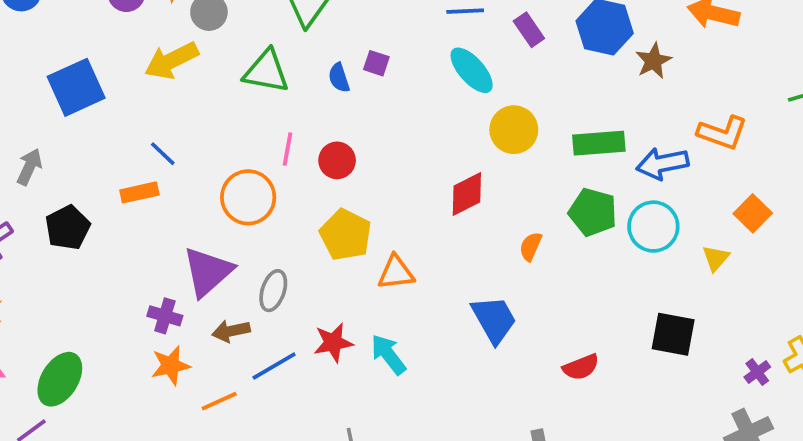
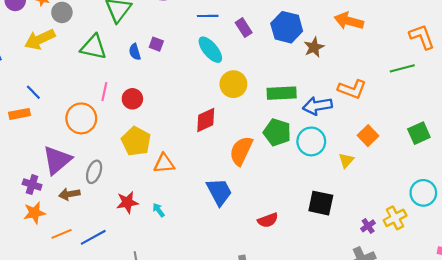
orange semicircle: (531, 246) -> (241, 151), size x1.8
cyan arrow: (388, 355) -> (159, 210), size x0.6
blue line: (274, 366) -> (93, 237), moved

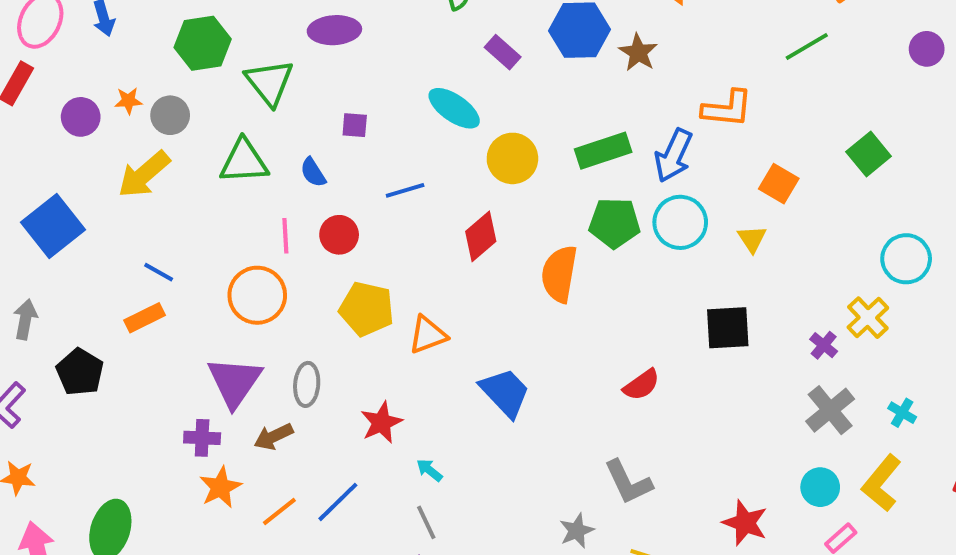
blue line: (208, 16) -> (405, 190), moved
blue semicircle: (135, 52) -> (313, 172), moved
blue arrow: (317, 106) -> (673, 155), turned -40
blue trapezoid: (219, 192) -> (505, 393), moved
cyan arrow: (159, 210) -> (429, 470), moved

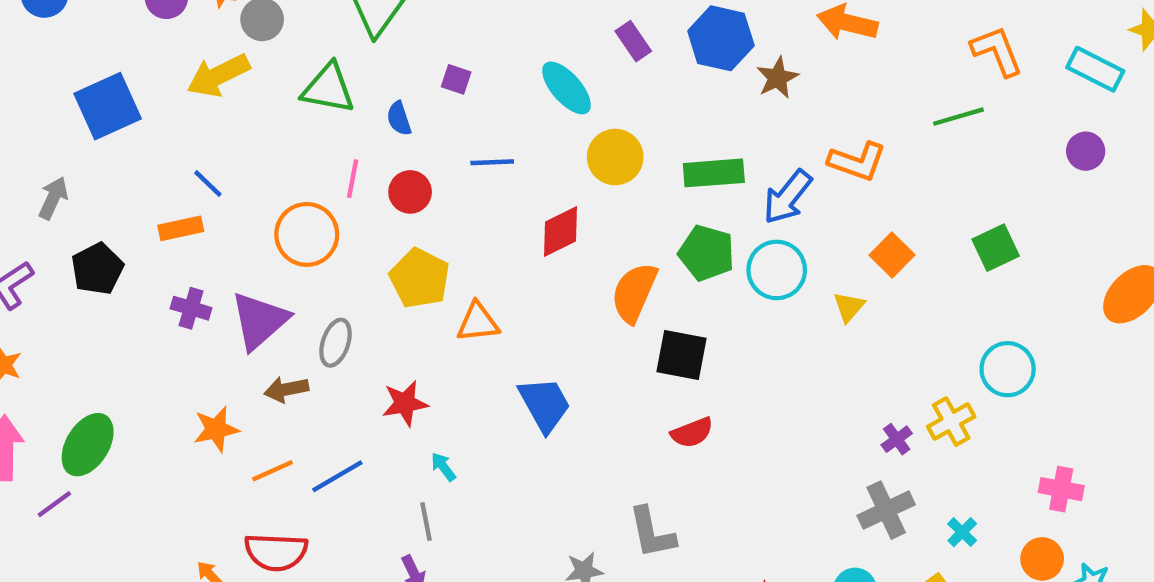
black square: (728, 328) -> (682, 355), moved
purple cross: (202, 438) -> (191, 308), moved

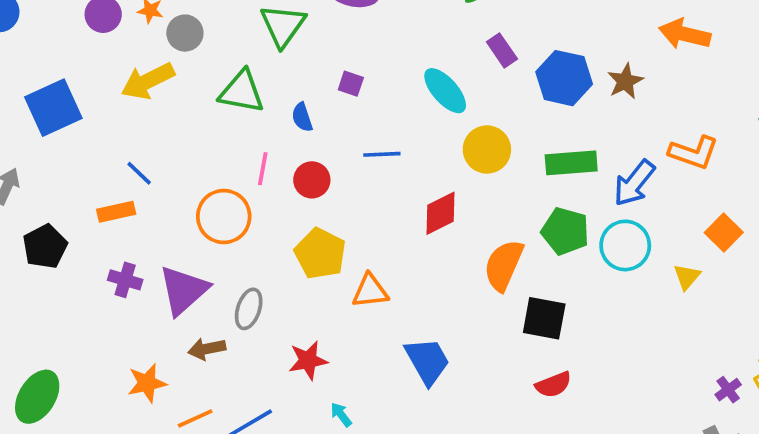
blue hexagon: (721, 38) -> (564, 78), moved

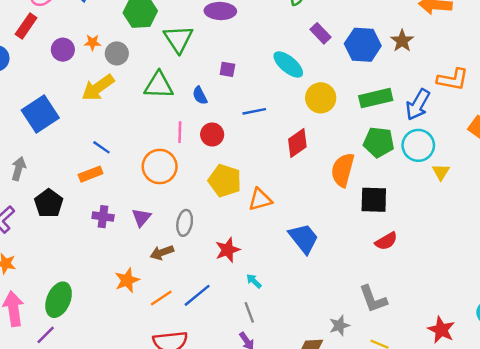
yellow triangle: (687, 277) -> (441, 172), moved
purple triangle: (184, 290) -> (141, 217), size x0.6

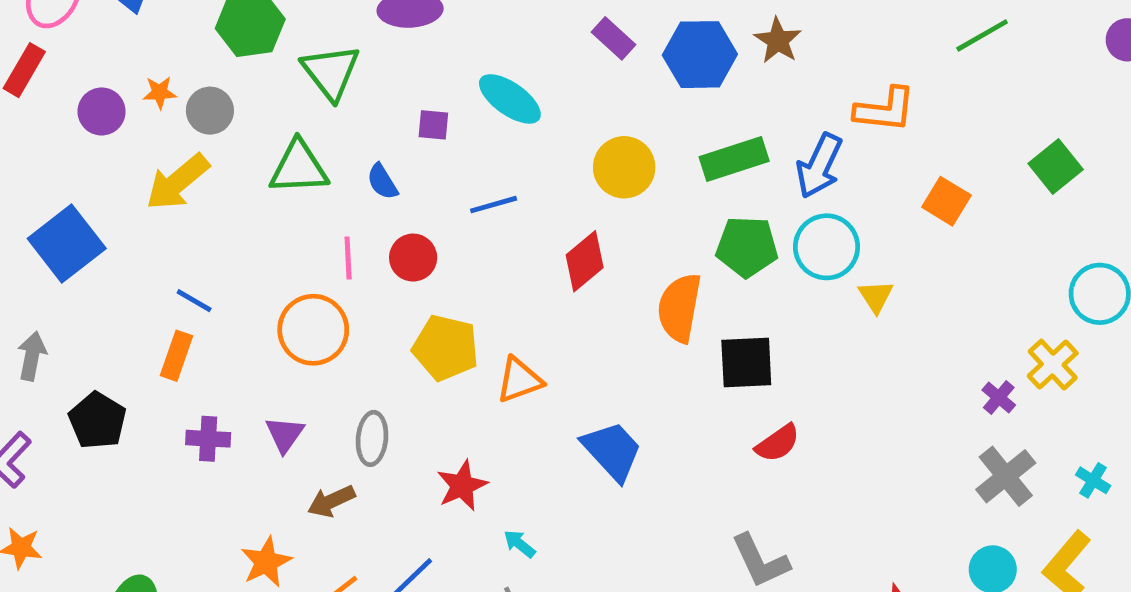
cyan ellipse: (288, 64) -> (510, 99), moved
orange rectangle: (91, 174) -> (176, 356), turned -45

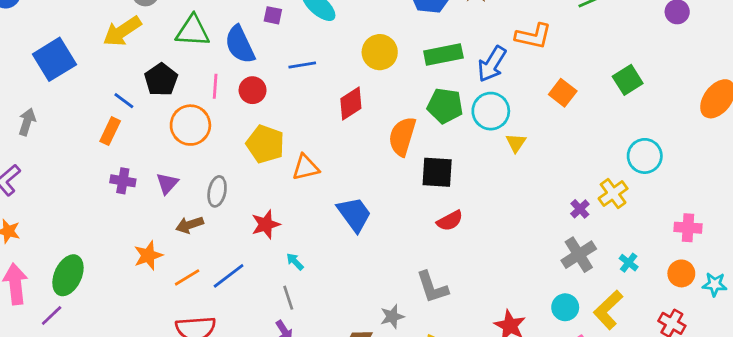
blue semicircle: (382, 182) -> (240, 45), size x1.8
black pentagon: (97, 421) -> (161, 80), moved

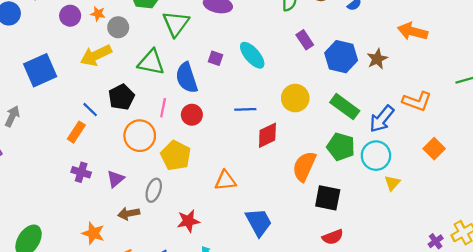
green rectangle: (443, 55) -> (345, 107), turned 40
blue line: (302, 65) -> (245, 109), moved
yellow pentagon: (265, 144) -> (176, 156), moved
orange star: (148, 255) -> (93, 233), turned 30

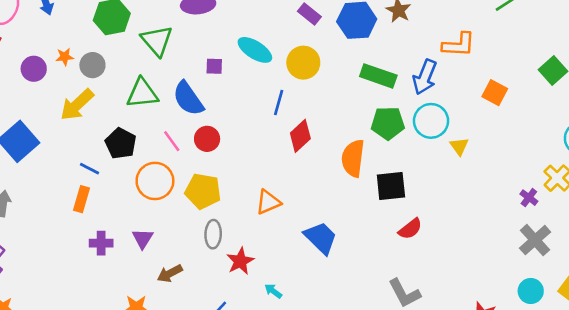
yellow circle: (295, 98) -> (303, 63), moved
pink line: (163, 108) -> (172, 141), turned -30
blue line: (245, 109) -> (279, 103), moved, turned -55
gray ellipse: (154, 190) -> (213, 234), moved

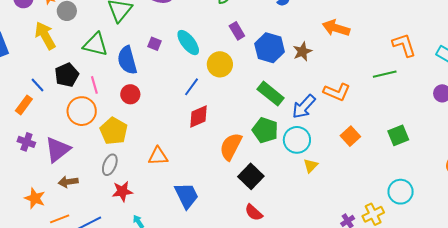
yellow arrow: (77, 105) -> (45, 36), turned 84
pink line: (172, 141) -> (94, 85), moved
black square: (391, 186) -> (251, 176), turned 30
red semicircle: (410, 229) -> (254, 212), turned 60
purple triangle: (143, 239) -> (58, 149), size x1.6

